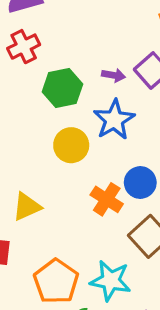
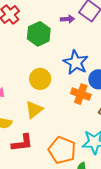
blue star: (114, 120) -> (76, 62), moved
yellow circle: (71, 145) -> (40, 79), moved

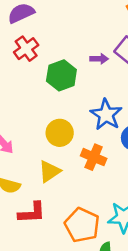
orange cross: (81, 94) -> (94, 157), moved

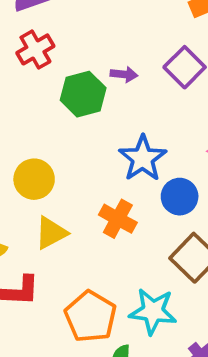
purple arrow: (99, 59) -> (124, 74), moved
yellow circle: (60, 133) -> (34, 179), moved

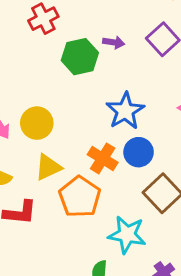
blue circle: (180, 197) -> (139, 152), moved
orange pentagon: (91, 316) -> (80, 197), moved

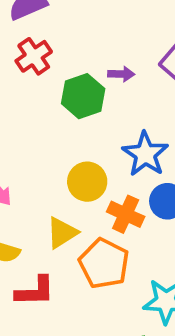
yellow circle: (37, 123) -> (87, 182), moved

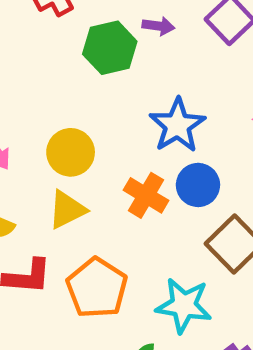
yellow circle: (87, 182) -> (71, 152), moved
orange pentagon: (104, 263) -> (97, 288), moved

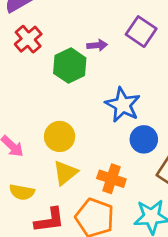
orange cross: (146, 195) -> (111, 179), moved

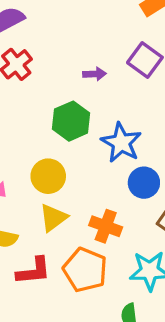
green hexagon: (70, 66) -> (71, 121), moved

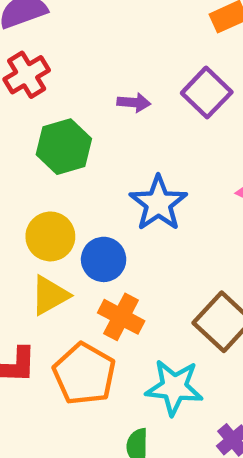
green hexagon: (71, 121) -> (64, 147), moved
blue circle: (144, 183) -> (104, 259), moved

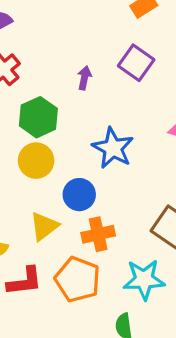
purple arrow: (134, 103) -> (84, 78), turned -75
yellow circle: (50, 236) -> (36, 161), moved
orange cross: (121, 317) -> (98, 234), turned -32

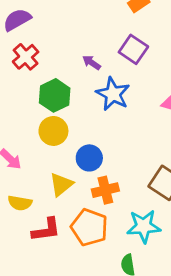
purple arrow: (84, 78) -> (91, 63), turned -66
blue star: (113, 148) -> (113, 94), moved

